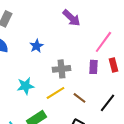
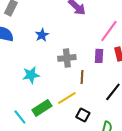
yellow line: (55, 93) -> (67, 98), moved
brown line: (79, 98) -> (82, 77), moved, turned 56

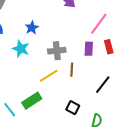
cyan star: (31, 75) -> (21, 49), moved, turned 30
yellow line: (67, 98) -> (49, 76), moved

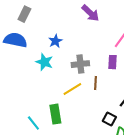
green rectangle: (32, 101) -> (55, 114), turned -66
black square: (73, 108) -> (109, 119), moved

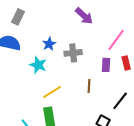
gray cross: (80, 64) -> (73, 53), moved
yellow line: (72, 89) -> (52, 92), moved

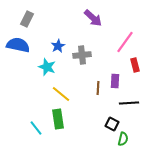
purple rectangle: (106, 65) -> (115, 81), moved
yellow line: (52, 92) -> (61, 94), turned 72
black line: (120, 101) -> (129, 103), turned 48

